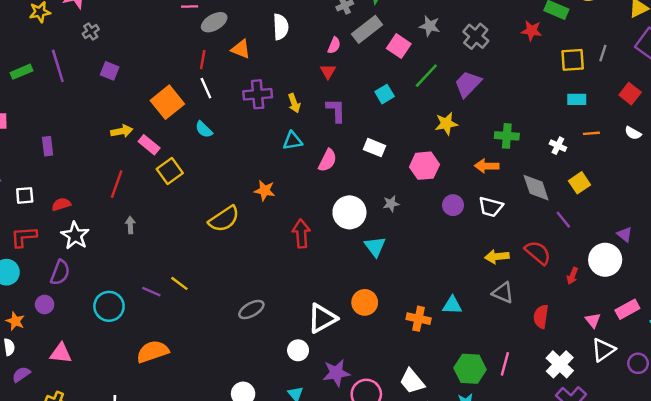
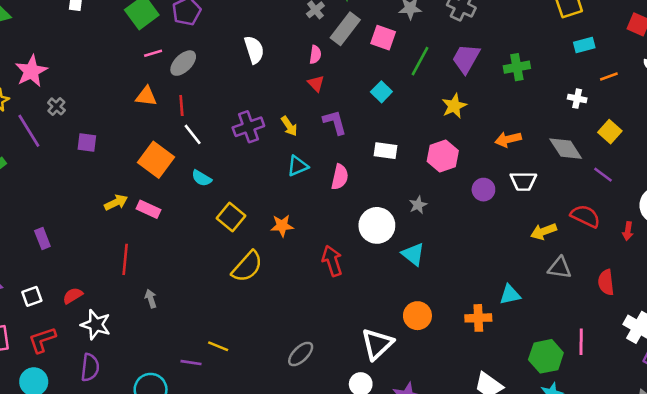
orange triangle: (241, 49) -> (146, 96), moved
purple line: (58, 66) -> (29, 131), moved
green cross: (507, 136) -> (517, 67), moved
yellow square: (170, 171) -> (231, 217), moved

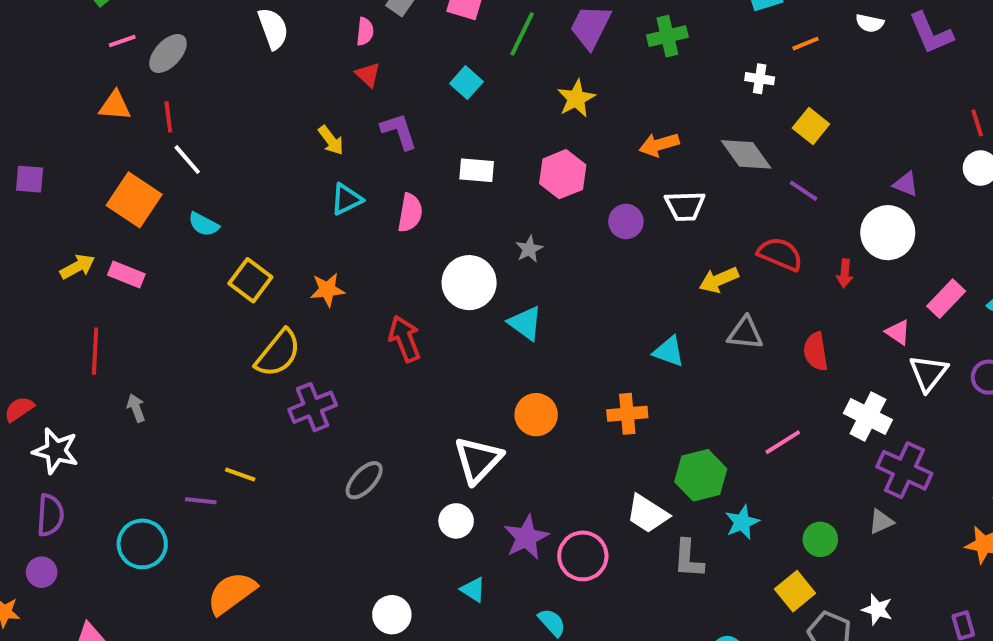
purple cross: (248, 127) -> (313, 407), moved
cyan triangle: (510, 295) -> (669, 351), moved, turned 35
pink line: (581, 342) -> (783, 442), turned 60
green hexagon: (546, 356) -> (701, 475), moved

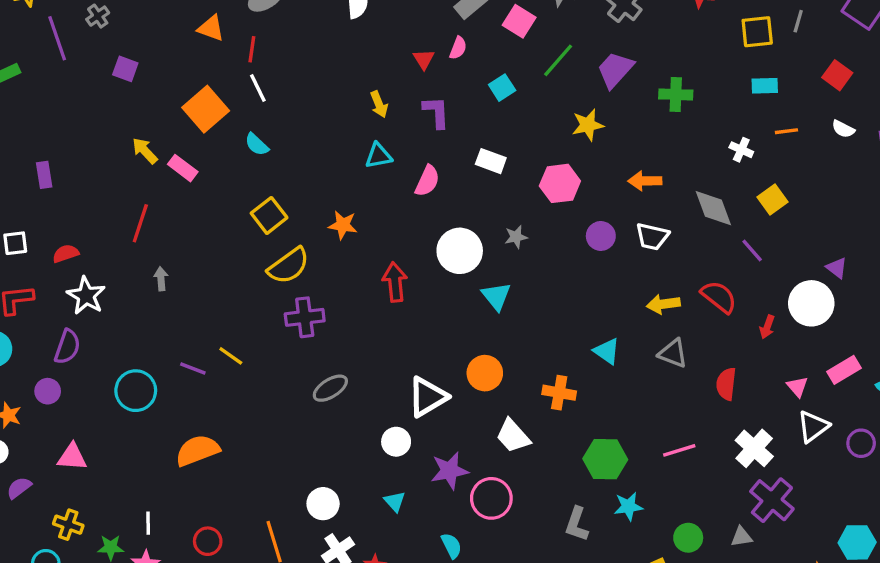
pink semicircle: (365, 32) -> (458, 48), moved
yellow arrow: (77, 267) -> (145, 151), turned -120
yellow square: (250, 280) -> (269, 215), moved
white trapezoid: (647, 514) -> (513, 436), moved

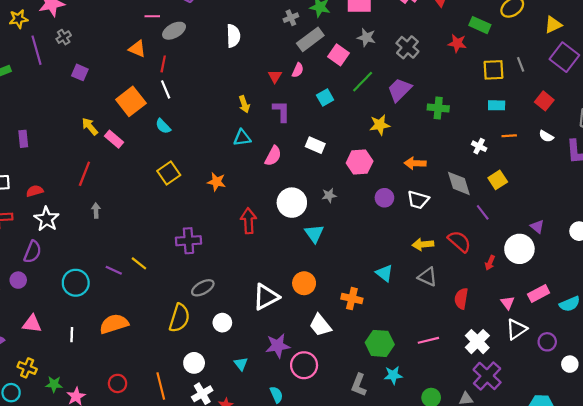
gray line: (798, 21) -> (521, 64), turned -40
yellow semicircle: (289, 266) -> (179, 318), moved, turned -40
white circle: (396, 442) -> (222, 323), moved
white line: (148, 523) -> (72, 335), moved

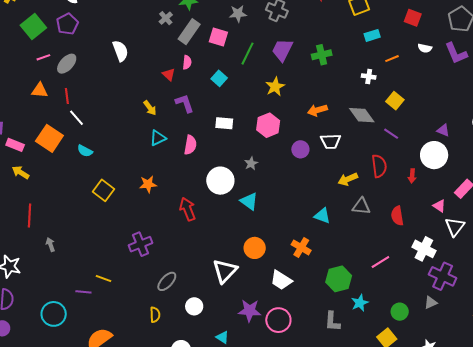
pink rectangle: (114, 139) -> (15, 145), moved
red semicircle: (459, 241) -> (379, 166), turned 60
orange cross: (352, 299) -> (301, 248), turned 36
yellow semicircle: (179, 318) -> (155, 315), size x0.6
purple star: (278, 346) -> (250, 311), turned 30

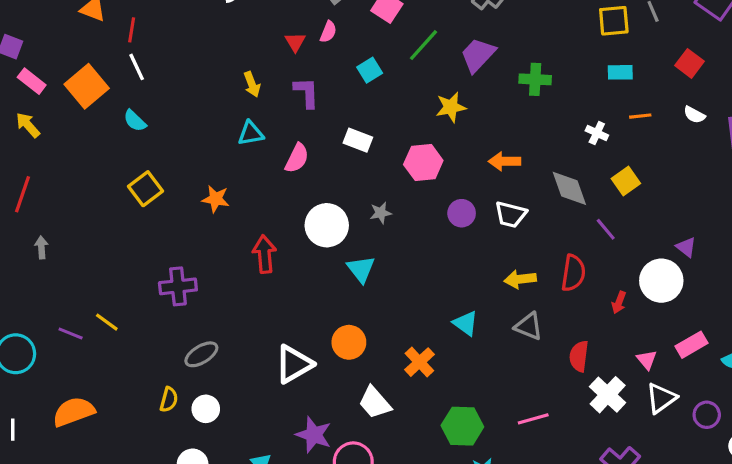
white cross: (424, 249) -> (608, 395), moved
white circle: (194, 306) -> (206, 409), moved

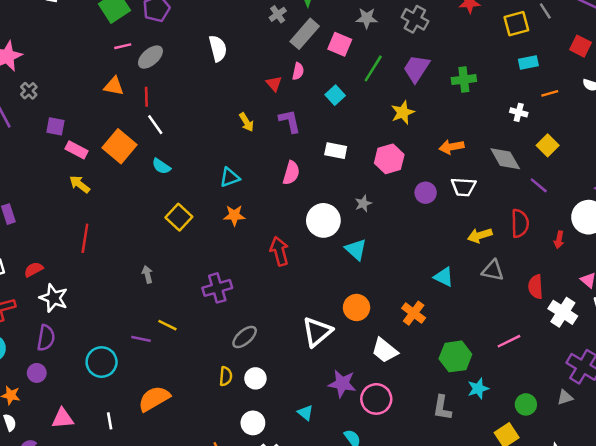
cyan triangle: (251, 133) -> (230, 177), moved
gray arrow: (41, 247) -> (147, 274), moved

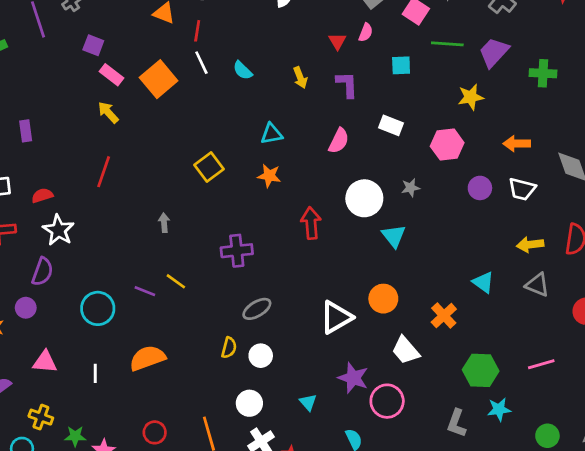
green line: (373, 68) -> (447, 44), turned 52
cyan square: (335, 95) -> (401, 65), turned 30
cyan semicircle: (161, 166) -> (243, 70), moved

